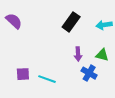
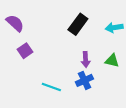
blue cross: (89, 73) -> (84, 80), moved, turned 35
purple square: (23, 74) -> (25, 51), moved, turned -32

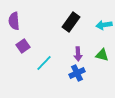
purple semicircle: (15, 23) -> (14, 21), turned -138
cyan line: (51, 87) -> (44, 63), moved, turned -66

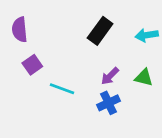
purple arrow: (78, 54) -> (110, 76), turned 48
cyan line: (44, 63) -> (62, 89), turned 66

